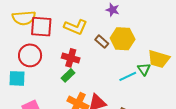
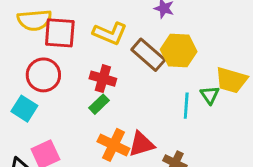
brown rectangle: (102, 42) -> (148, 55), size x1.6
cyan line: (128, 76) -> (186, 106), turned -60
cyan square: (17, 78) -> (24, 109), turned 30

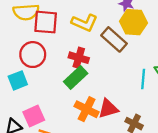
yellow hexagon: (179, 51) -> (133, 22), moved
green rectangle: (99, 104) -> (76, 78), size x1.5
cyan square: (24, 109) -> (18, 80), turned 36

